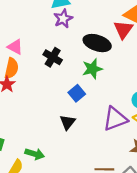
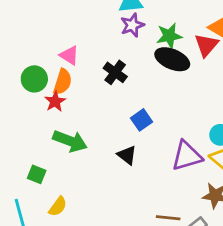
green star: (92, 69) -> (169, 36), moved
black triangle: (68, 122) -> (127, 155), turned -35
green arrow: (35, 154) -> (70, 141), moved, size x1.4

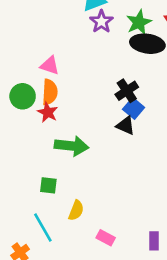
black cross: (115, 72) -> (127, 91), moved, turned 35
black triangle: (127, 155) -> (126, 126), moved

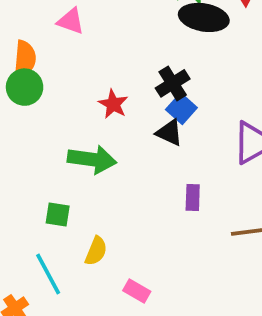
pink triangle: (50, 65) -> (71, 21), moved
orange semicircle: (50, 92) -> (25, 59), moved
red star: (48, 112) -> (113, 104), moved
purple rectangle: (154, 241) -> (193, 197), moved

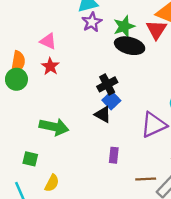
red star: (113, 104) -> (50, 66), moved

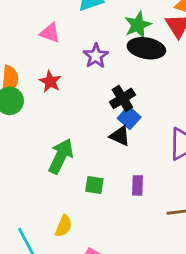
purple star: (92, 22) -> (96, 56), moved
pink triangle: (48, 41) -> (50, 33), moved
green arrow: (54, 127) -> (61, 156), turned -72
green square: (30, 159) -> (94, 185), moved

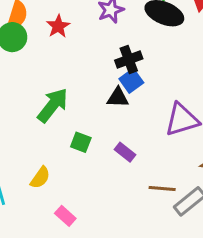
black triangle: (120, 136) -> (118, 98), turned -35
purple rectangle: (137, 185) -> (125, 152), turned -66

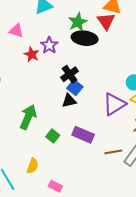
red star: (58, 26) -> (32, 54), moved
green square: (81, 142) -> (53, 136), turned 32
purple rectangle: (125, 152) -> (83, 135), size x1.5

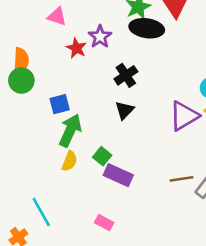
blue square: (75, 88) -> (60, 104), moved, turned 35
black triangle: (69, 101) -> (124, 110), turned -35
purple rectangle: (83, 135) -> (118, 175), moved
yellow semicircle: (33, 166) -> (70, 161), moved

